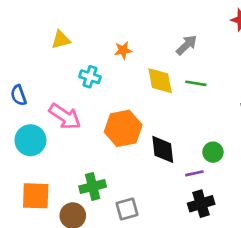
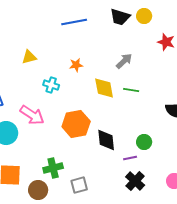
black cross: (201, 204) -> (135, 181), turned -30

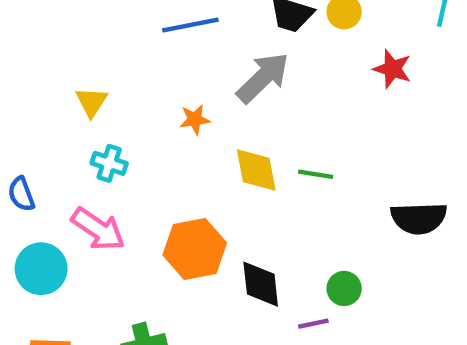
yellow triangle: (29, 57) -> (92, 102), turned -42
gray arrow: (124, 61) -> (263, 78), moved, size x1.5
cyan cross: (51, 85) -> (109, 163), moved

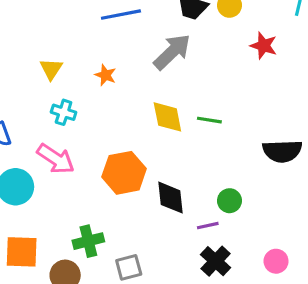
orange star: (195, 119) -> (105, 75), moved, turned 30

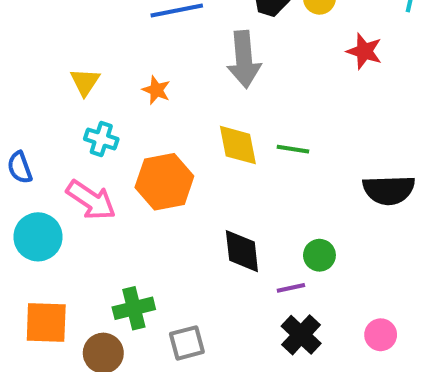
gray arrow: (172, 52) -> (244, 59), turned 129
orange hexagon: (124, 173) -> (164, 182), moved

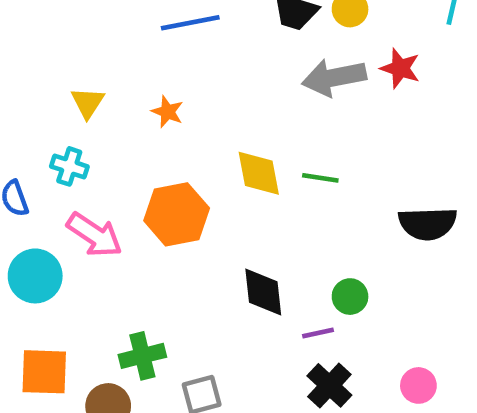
gray arrow: (244, 59) -> (334, 77), moved, turned 84
cyan cross: (101, 139) -> (69, 166), moved

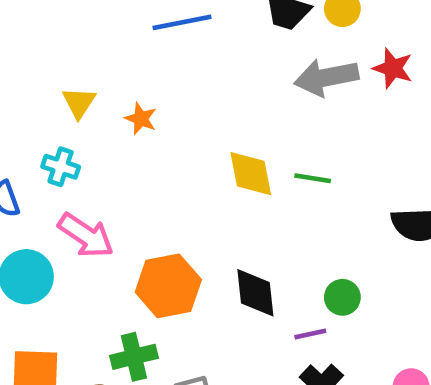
orange star: (167, 112) -> (141, 119), moved
orange hexagon: (177, 214) -> (168, 286), moved

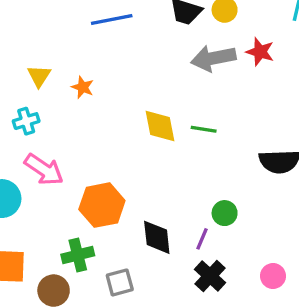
cyan cross: (61, 167) -> (26, 121), turned -35
black diamond: (255, 293) -> (157, 237), moved
purple line: (310, 334) -> (202, 239), turned -55

